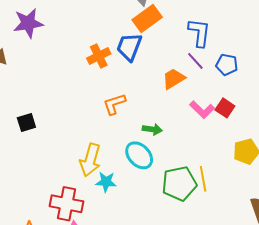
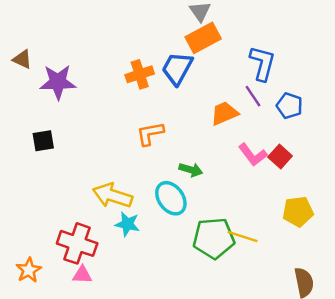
purple star: (28, 23) -> (58, 82), moved
yellow arrow: (90, 160) -> (113, 196), turned 84
yellow line: (203, 179) -> (242, 236), turned -70

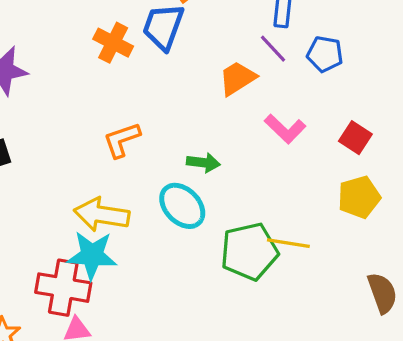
orange cross: (140, 74) -> (113, 43), turned -36
orange L-shape: (150, 134) -> (122, 140), moved
red square: (280, 157) -> (355, 138), moved
cyan star: (127, 224) -> (92, 255), moved, size x1.4

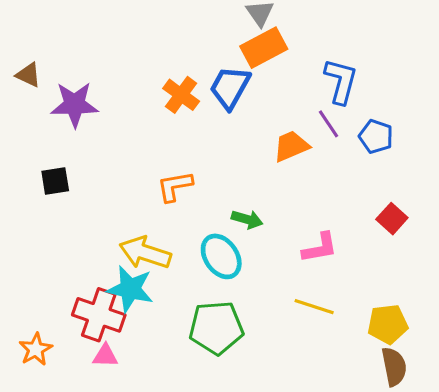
pink L-shape: (285, 129) -> (320, 248), moved, turned -63
yellow pentagon: (359, 197) -> (388, 324), moved
green pentagon: (249, 251) -> (216, 328), moved

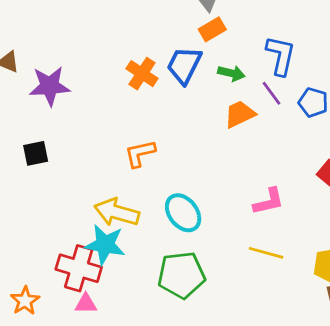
orange rectangle: (264, 48) -> (212, 29), size x0.7
green arrow: (247, 219) -> (231, 73), moved

